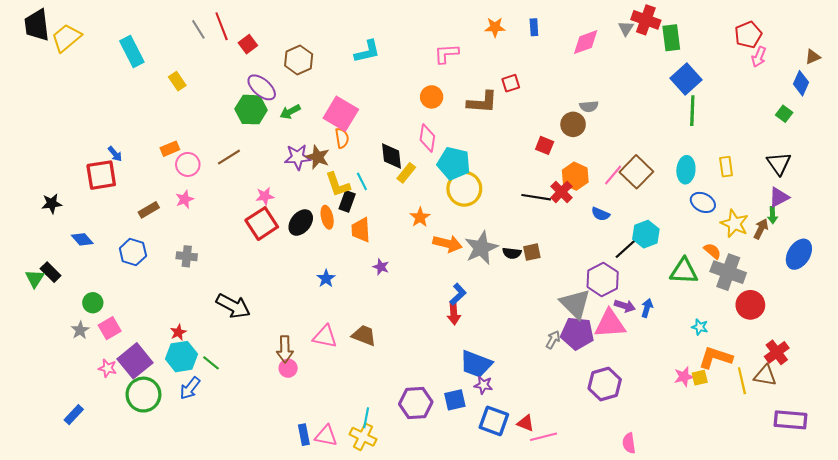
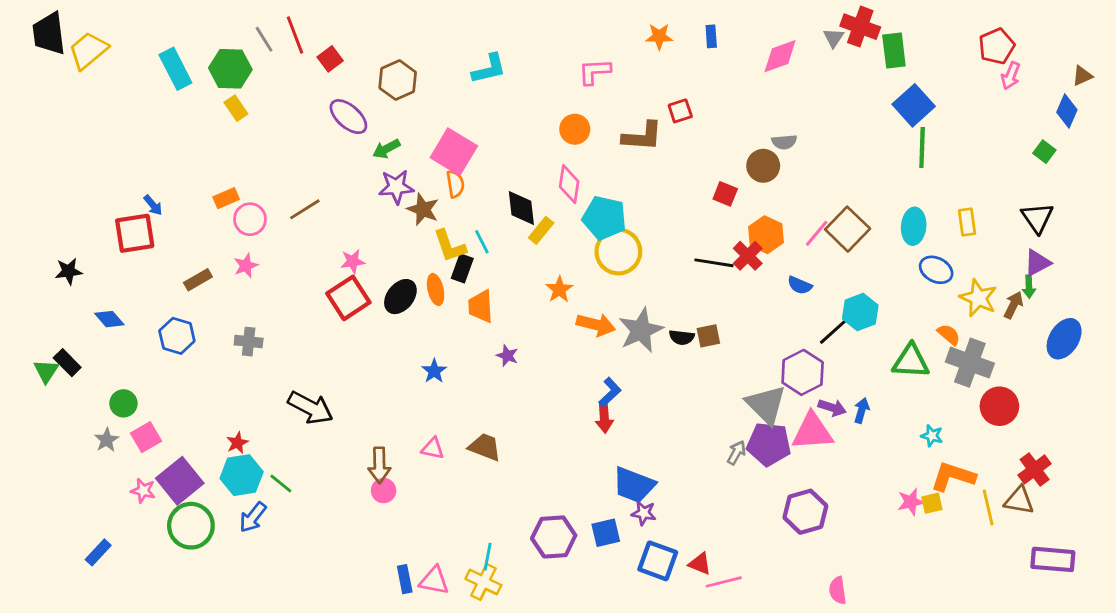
green hexagon: (251, 110) -> (230, 69), moved
purple star: (298, 157) -> (396, 187), moved
pink triangle: (325, 337) -> (433, 448), size x0.7

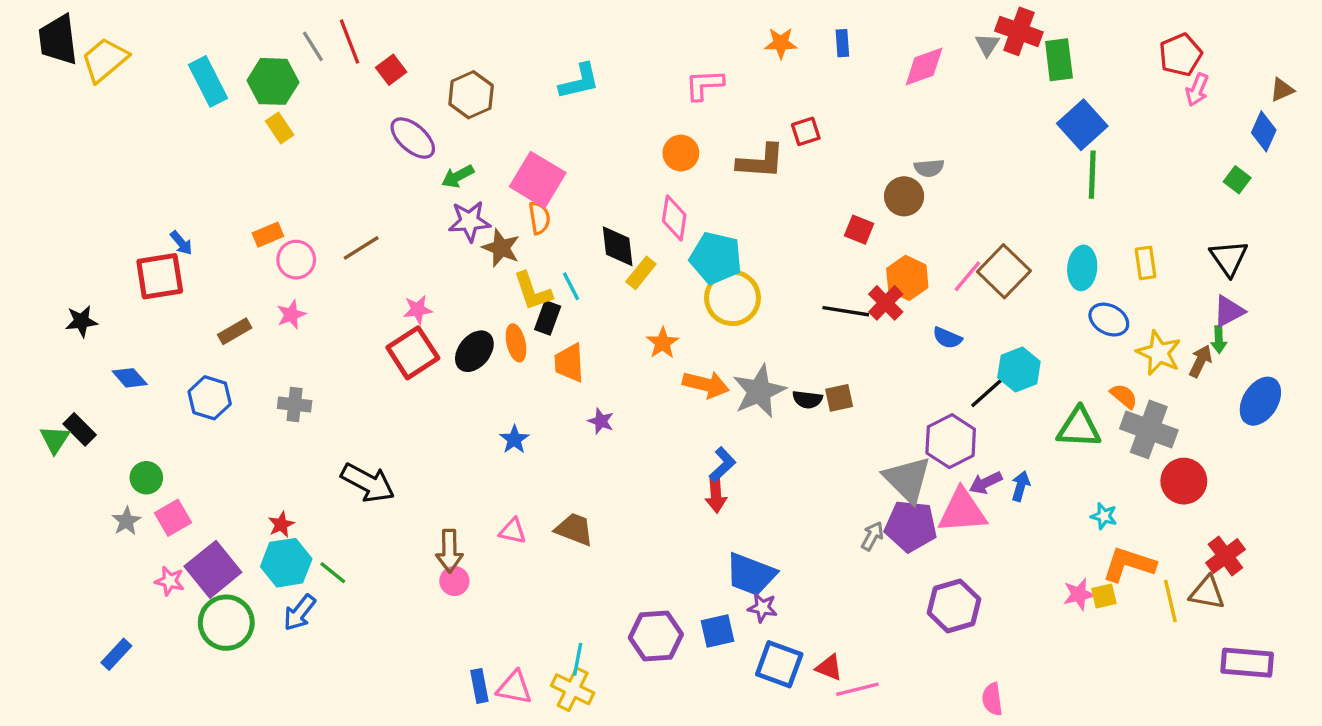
purple arrow: (832, 408) -> (986, 483), turned 136

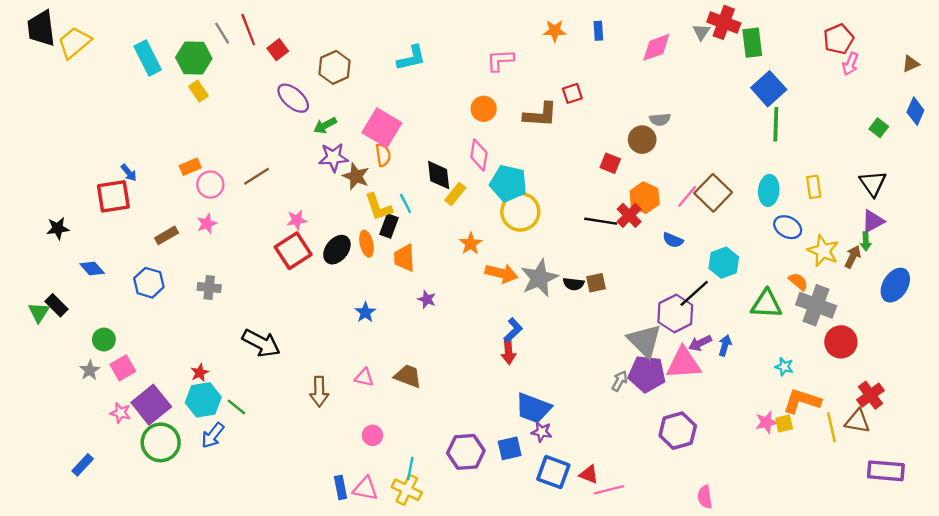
blue diamond: (1264, 131) -> (915, 111), moved
black line: (991, 389) -> (694, 293), moved
pink circle: (454, 581) -> (372, 435), moved

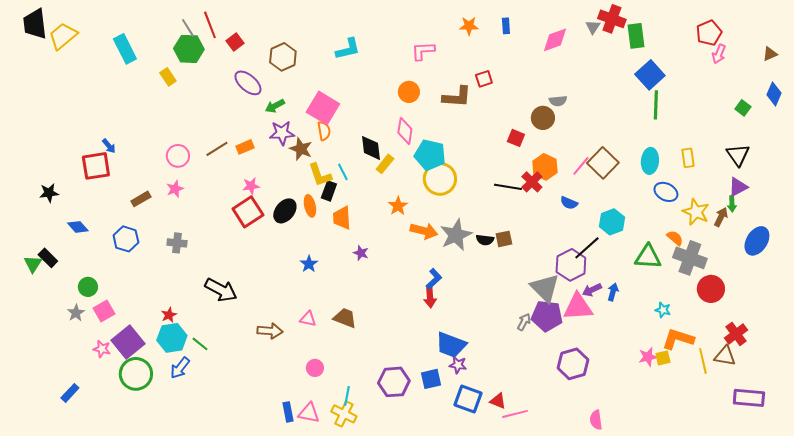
green hexagon: (194, 58) -> (189, 49), moved
orange rectangle: (190, 167) -> (245, 147), moved
brown arrow: (319, 392) -> (270, 331), turned -85

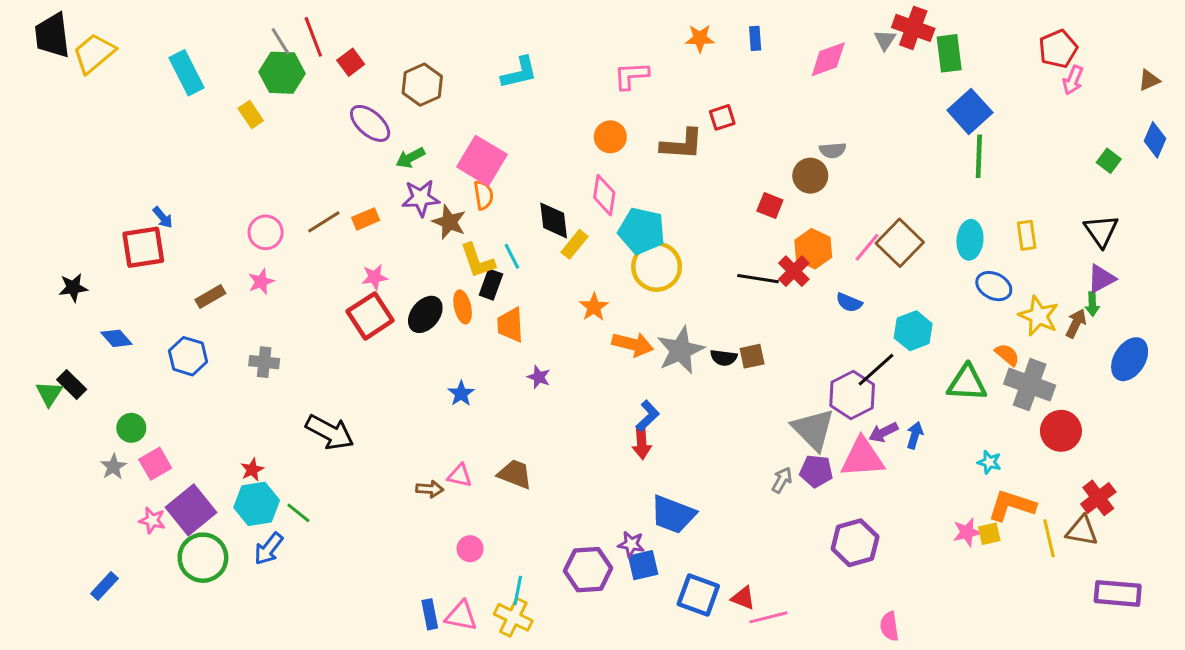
purple pentagon: (547, 316) -> (816, 471), size x0.7
brown arrow: (270, 331) -> (430, 489), moved, size x0.7
purple star: (458, 365) -> (631, 544), moved

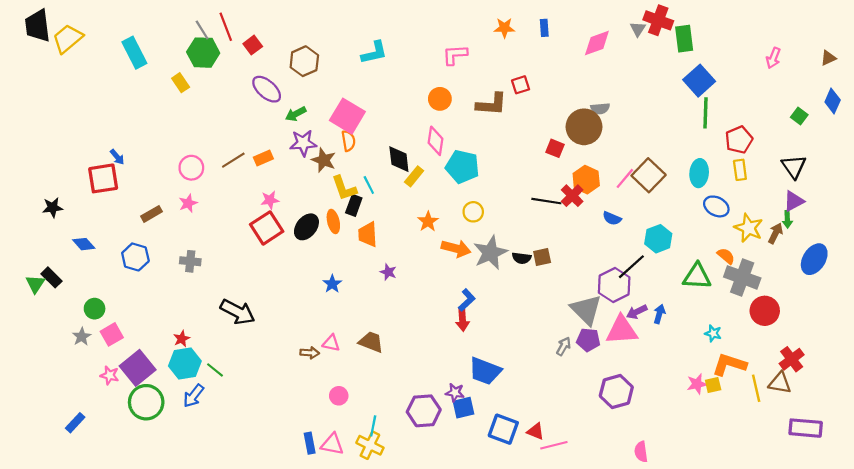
red pentagon: (1058, 49) -> (739, 140), moved
brown circle: (810, 176) -> (584, 127), size x1.4
yellow circle: (657, 267) -> (473, 212), moved, size x0.6

